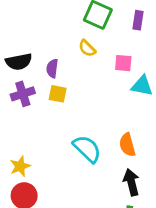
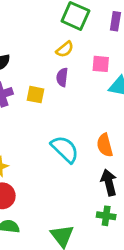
yellow semicircle: (87, 48) -> (65, 49), turned -84
purple semicircle: (52, 68) -> (62, 77), moved

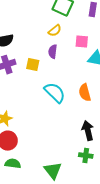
orange semicircle: (105, 145) -> (85, 93), moved
cyan semicircle: (65, 149) -> (55, 93), moved

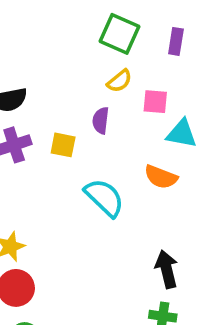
yellow semicircle: (55, 31) -> (119, 81), moved
orange semicircle: (85, 93) -> (161, 177), moved, turned -54

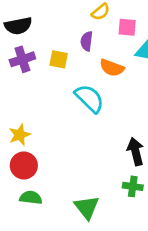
orange semicircle: (161, 177) -> (112, 68), moved

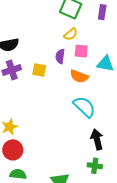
pink square: (127, 27) -> (81, 51), moved
cyan semicircle: (89, 98) -> (84, 107), moved

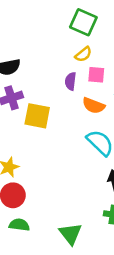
yellow square: (39, 70) -> (37, 116), moved, size x1.5

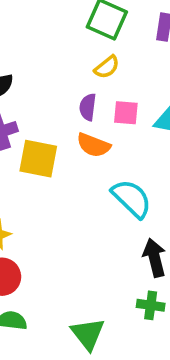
pink square: (96, 75) -> (126, 113), moved
orange semicircle: (94, 106) -> (94, 145), moved

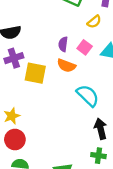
yellow semicircle: (107, 67) -> (94, 22), moved
pink square: (126, 113) -> (85, 47), turned 32

